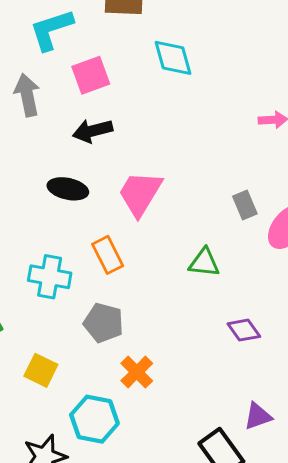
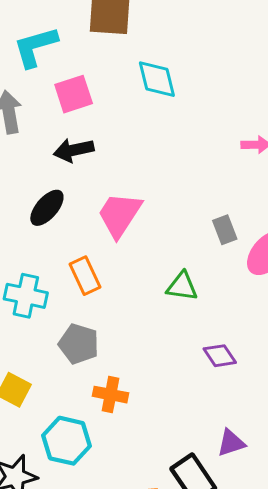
black ellipse: (68, 189) -> (47, 208), turned -63
orange cross: (137, 372) -> (111, 395), turned -36

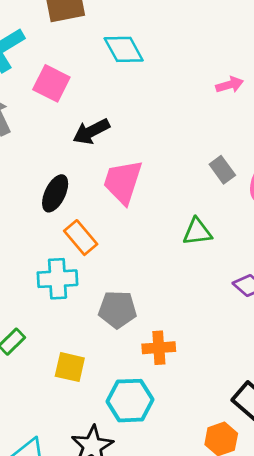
pink square: (74, 94) -> (51, 83), turned -30
black arrow: (74, 150) -> (91, 132), moved
orange rectangle: (85, 276) -> (81, 238), moved

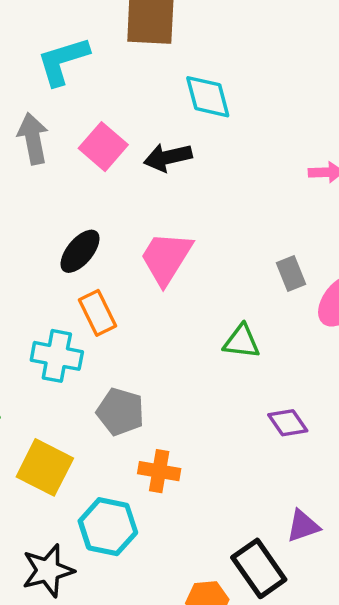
pink square: (51, 83) -> (103, 147), moved
black arrow: (91, 132) -> (168, 157), moved
yellow square: (70, 367) -> (45, 467), size x1.4

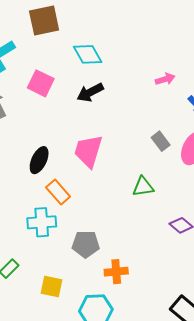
pink square: (103, 147) -> (41, 83), moved
black arrow: (168, 157) -> (90, 92), moved
yellow square: (45, 467) -> (52, 287), size x0.7

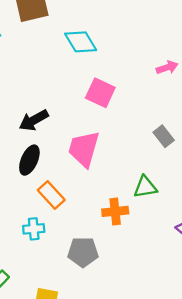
pink square: (41, 83) -> (100, 93), moved
black arrow: (90, 92) -> (34, 120), moved
cyan cross: (42, 222) -> (34, 229), size x0.7
orange cross: (116, 272) -> (115, 211), moved

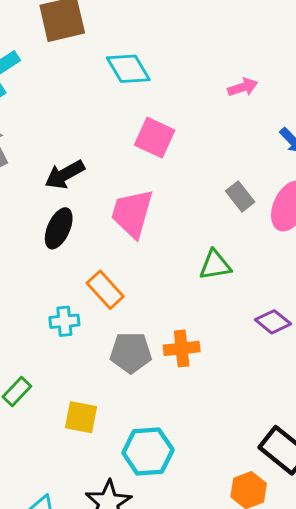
pink arrow: (167, 67) -> (243, 87), moved
orange rectangle: (51, 195) -> (105, 290), moved
orange cross: (115, 211) -> (182, 348), moved

